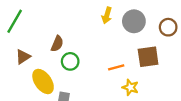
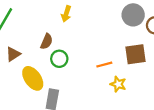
yellow arrow: (107, 15) -> (66, 14), moved
gray circle: (134, 21) -> (133, 15), moved

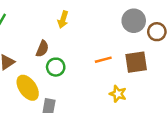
orange line: (104, 65) -> (103, 60), moved

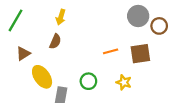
yellow arrow: (63, 19) -> (61, 17), moved
green circle: (56, 67) -> (88, 81), moved

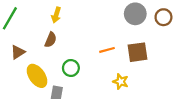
brown circle: (159, 26) -> (163, 17), moved
green circle: (88, 81) -> (71, 68), moved

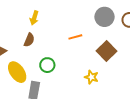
orange line: (107, 50) -> (75, 37), moved
brown square: (137, 52) -> (107, 51), turned -36

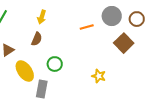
orange line: (75, 37) -> (87, 27), moved
brown square: (107, 51) -> (124, 43), moved

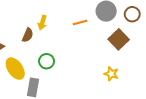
yellow arrow: (42, 17) -> (42, 23), moved
yellow star: (99, 76) -> (111, 74), moved

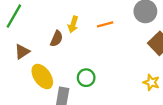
orange line: (80, 23) -> (105, 24), moved
green circle: (47, 61) -> (86, 78), moved

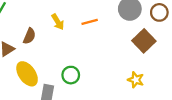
yellow arrow: (73, 24) -> (58, 22), turned -49
brown semicircle: (57, 39) -> (29, 36), moved

